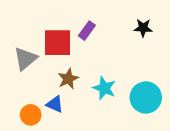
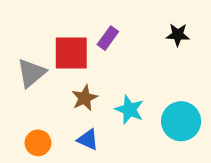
blue triangle: (55, 104) -> (88, 140), moved

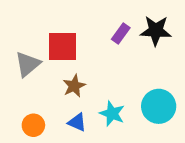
black star: (178, 35) -> (156, 31), size x1.5
purple rectangle: (108, 38) -> (121, 33), moved
cyan star: (129, 110) -> (112, 114), moved

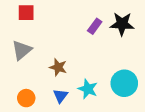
red square: (63, 47) -> (26, 13), moved, size x0.7
brown star: (74, 86) -> (58, 67), turned -30
blue triangle: (77, 122) -> (60, 96), turned 42

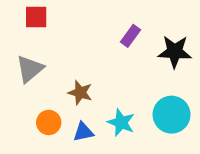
black star: (122, 24) -> (175, 52), moved
blue triangle: (60, 96) -> (83, 132), turned 42
orange circle: (26, 98) -> (49, 122), moved

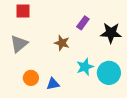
brown star: (80, 93) -> (62, 43), moved
cyan star: (121, 122) -> (85, 67), moved, turned 30

